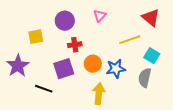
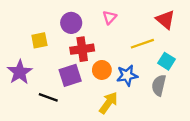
red cross: (75, 45) -> (82, 49), size x1.5
yellow arrow: (99, 94) -> (108, 103), turned 30

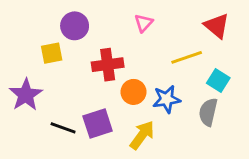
purple circle: (71, 23) -> (75, 26), moved
purple square: (70, 75) -> (98, 124), moved

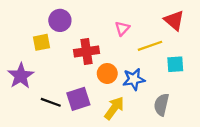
pink triangle: (144, 23) -> (122, 28), moved
cyan square: (218, 80) -> (175, 64), turned -36
gray semicircle: (208, 112) -> (161, 105), moved

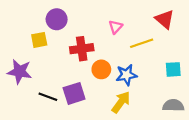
cyan square: (175, 64) -> (173, 69), moved
purple star: (21, 76) -> (20, 72), turned -30
gray semicircle: (161, 105) -> (173, 105), moved, turned 78
yellow arrow: (114, 108) -> (121, 102), moved

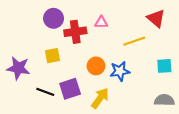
pink triangle: (116, 27) -> (101, 22), moved, turned 48
yellow square: (39, 40) -> (52, 56), moved
red cross: (82, 49) -> (75, 32), moved
yellow arrow: (121, 102) -> (100, 98), moved

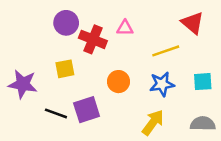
red cross: (75, 32) -> (93, 39), turned 30
blue star: (120, 71) -> (162, 84), moved
yellow arrow: (100, 98) -> (153, 122), moved

